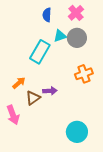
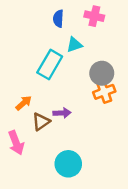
pink cross: (76, 13) -> (94, 16), turned -35
gray circle: (77, 38) -> (102, 73), moved
cyan circle: (77, 132) -> (68, 164), moved

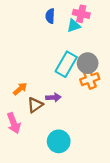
cyan triangle: (74, 45) -> (74, 26), moved
cyan rectangle: (50, 65) -> (66, 64), moved

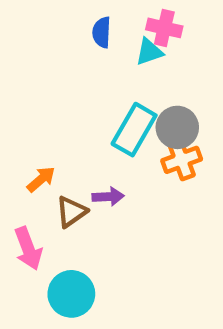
cyan circle: (59, 141) -> (71, 294), moved

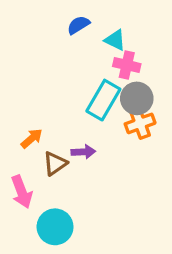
pink cross: (164, 28) -> (127, 65), moved
blue semicircle: (102, 32) -> (78, 25), turned 55
cyan triangle: (149, 52) -> (115, 40), turned 45

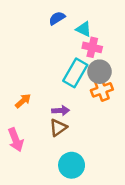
brown triangle: (55, 163) -> (58, 128), moved
cyan circle: (55, 227) -> (72, 165), moved

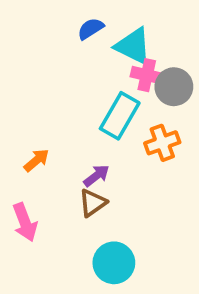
cyan triangle: (84, 29) -> (133, 46), size x1.5
gray circle: (99, 72) -> (174, 87), moved
purple arrow: (61, 111) -> (96, 176), turned -35

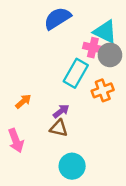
blue semicircle: (91, 29) -> (57, 18), size x1.6
cyan triangle: (133, 46) -> (105, 32), moved
brown triangle: (93, 203) -> (59, 128), turned 48

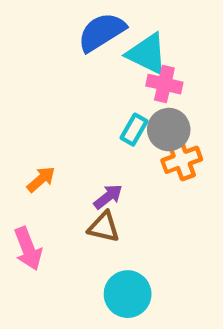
cyan triangle: (105, 32) -> (147, 54), moved
gray circle: (110, 55) -> (169, 130), moved
cyan rectangle: (76, 73) -> (134, 130), size x0.6

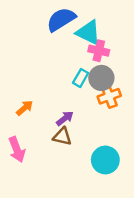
cyan circle: (128, 294) -> (105, 160), moved

